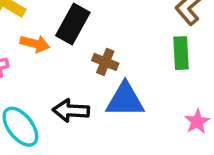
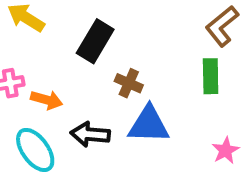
orange arrow: (35, 44) -> (47, 100), moved

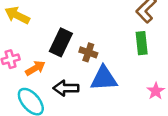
black rectangle: (95, 41) -> (61, 42), moved
orange arrow: (47, 100) -> (35, 68), turned -42

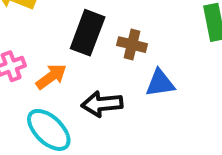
blue triangle: (104, 78) -> (160, 83), size x0.7

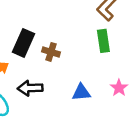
blue triangle: (160, 83) -> (81, 92), moved

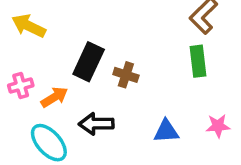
pink star: (119, 88) -> (218, 126), turned 30

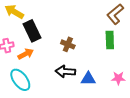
black rectangle: (89, 62) -> (32, 31), moved, turned -55
black arrow: (96, 124) -> (65, 71), moved

